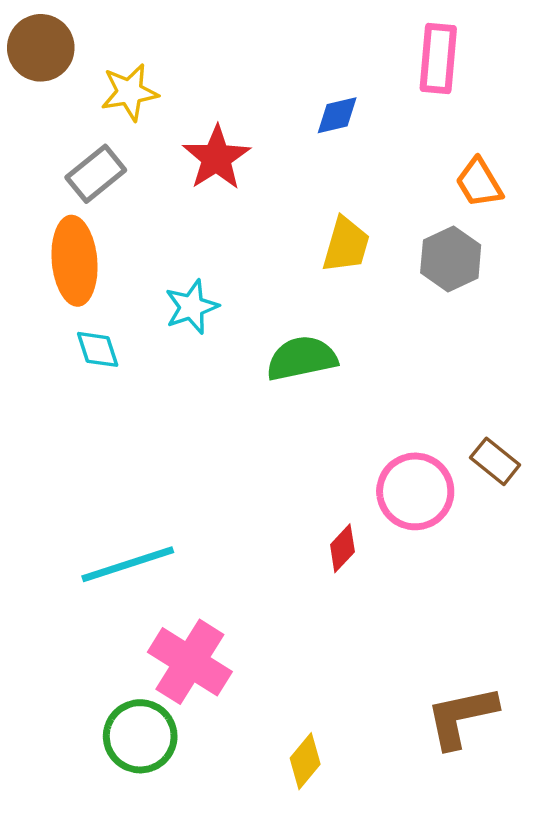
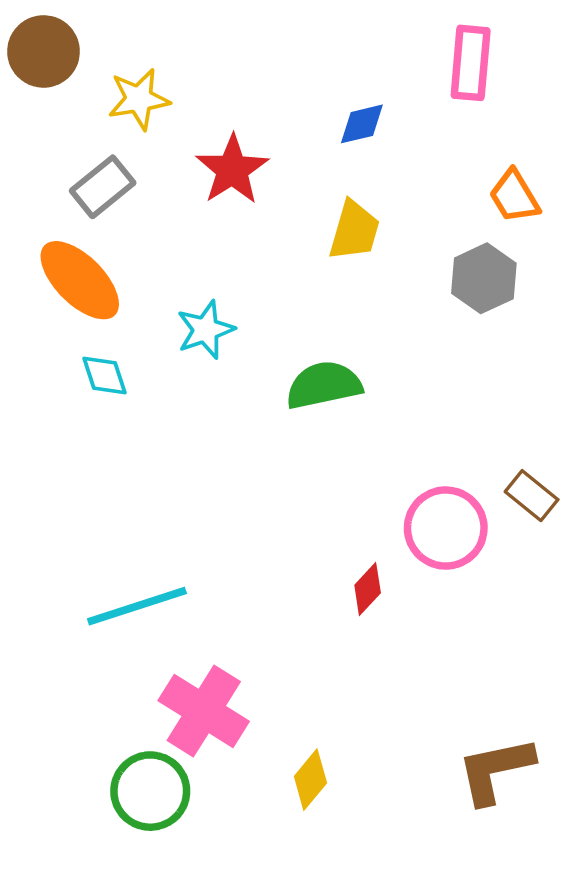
yellow trapezoid: (346, 245) -> (354, 231), moved
orange ellipse: (74, 261) -> (80, 280), turned -40
yellow diamond: (305, 761) -> (310, 780), moved

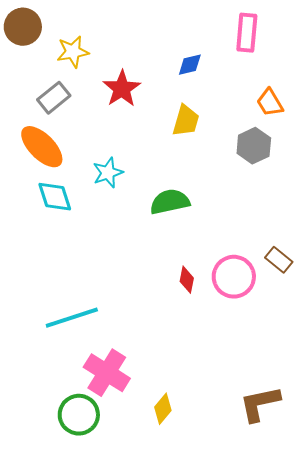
cyan diamond: (105, 376) -> (55, 197), size x1.4
red diamond: (368, 589) -> (187, 280), moved, turned -32

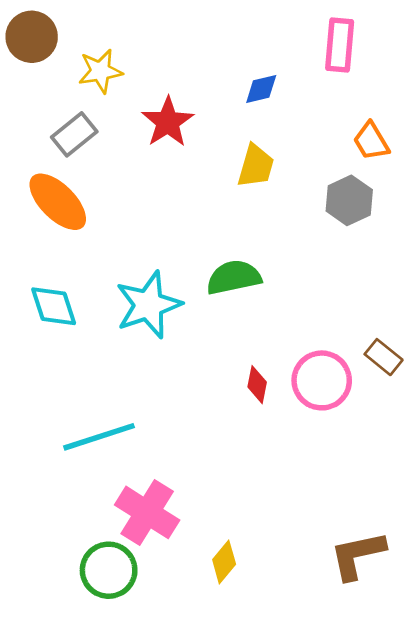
cyan star: (108, 173) -> (148, 305), moved, size x1.6
cyan diamond: (55, 197) -> (54, 306), moved

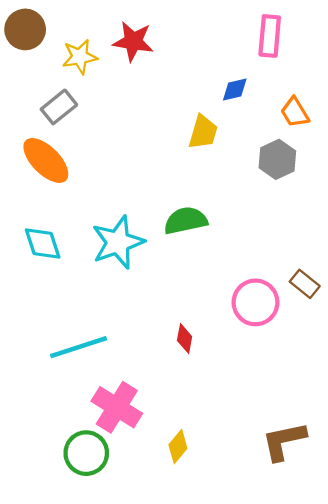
blue diamond: (261, 89) -> (235, 89), moved
red star: (168, 122) -> (133, 41), moved, turned -30
red diamond: (257, 385) -> (185, 338), moved

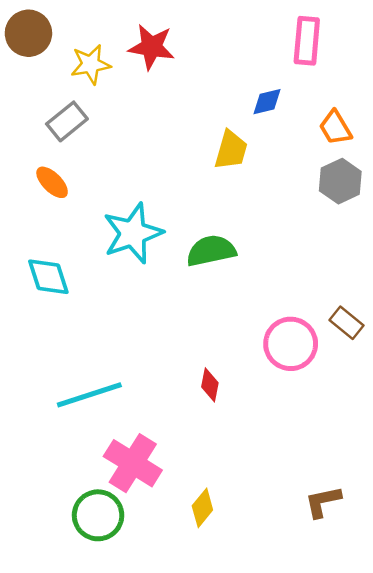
gray hexagon: (277, 159) -> (340, 181), moved
orange ellipse: (46, 160) -> (52, 182), size x0.6
cyan star: (118, 242) -> (133, 233), moved
brown L-shape: (284, 441) -> (323, 502), size x0.7

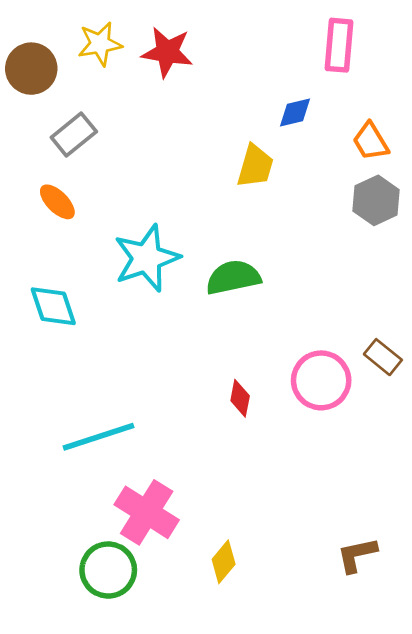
brown circle: (28, 33) -> (31, 69), moved
yellow star: (91, 64) -> (100, 44), moved
red diamond: (210, 385) -> (240, 398), moved

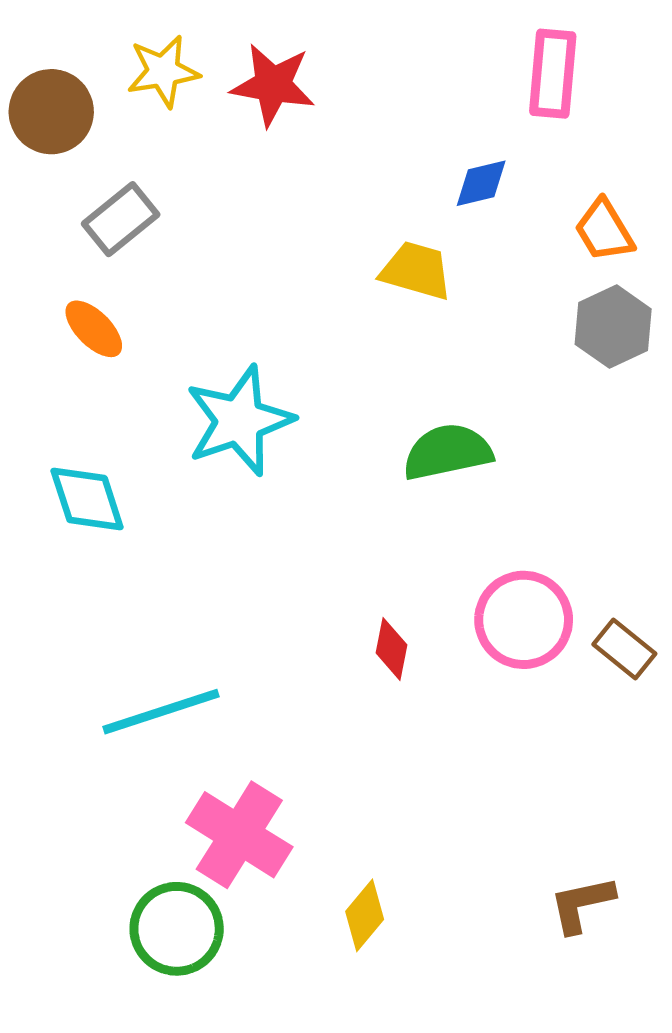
yellow trapezoid: (255, 166) -> (416, 271), turned -90
green semicircle: (233, 277) -> (447, 452), moved
brown rectangle: (383, 357) -> (624, 649), moved

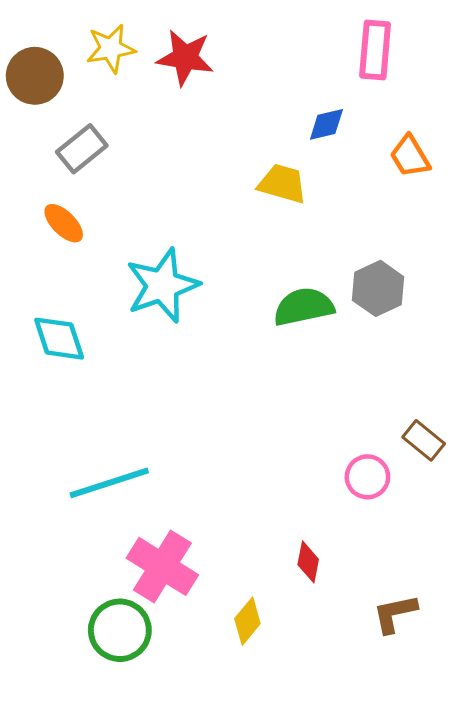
gray hexagon: (613, 327) -> (378, 288), moved
pink circle: (524, 620) -> (367, 477), moved, size x0.7
red diamond: (392, 649) -> (308, 562), moved

